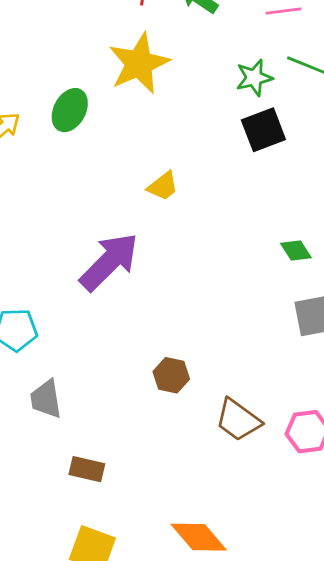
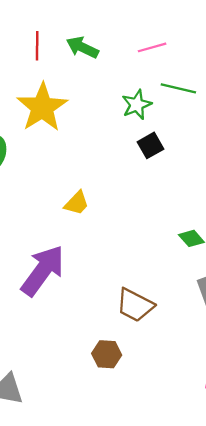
black square: (263, 130) -> (151, 145), size x0.7
brown trapezoid: (238, 420) -> (135, 305), moved

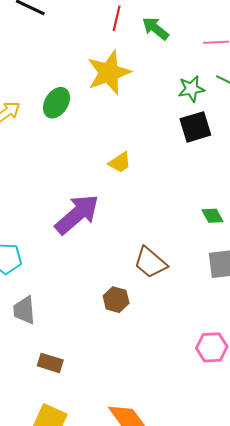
black square: (151, 145) -> (195, 127), size x1.4

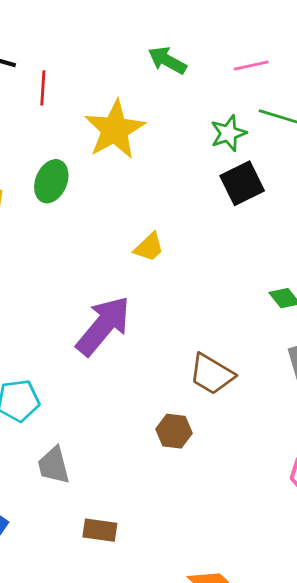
red line: (117, 18) -> (43, 88), moved

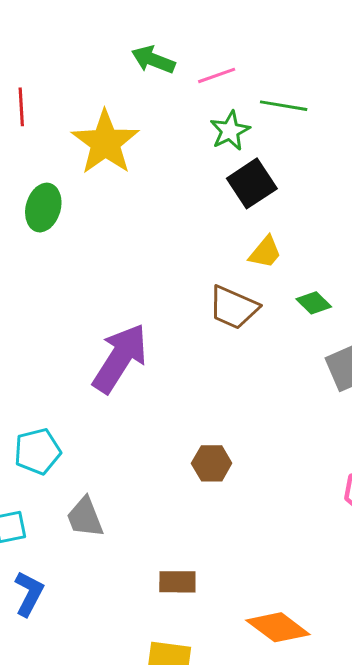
pink line: (251, 65) -> (217, 75), moved
yellow trapezoid: (149, 247) -> (265, 252), moved
brown trapezoid: (212, 374) -> (233, 307), moved
brown rectangle: (100, 530) -> (177, 582), moved

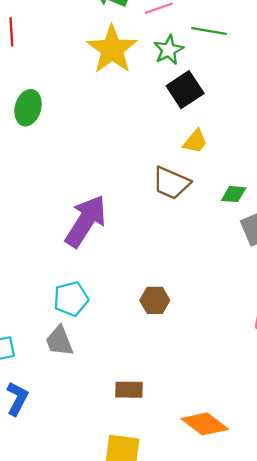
yellow star: (105, 142) -> (112, 49), moved
green diamond: (314, 303) -> (234, 194), moved, turned -40
cyan pentagon: (37, 451) -> (71, 299), moved

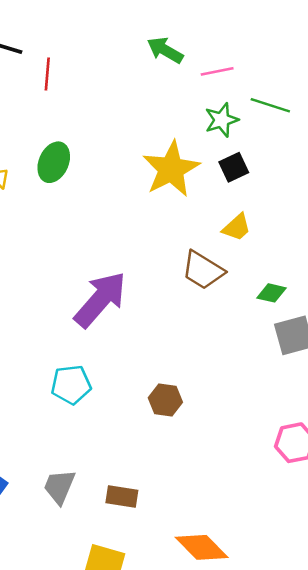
yellow star: (112, 49) -> (171, 169), moved
black square: (185, 90) -> (234, 167), size x0.7
gray trapezoid: (59, 341) -> (59, 487), moved, turned 36

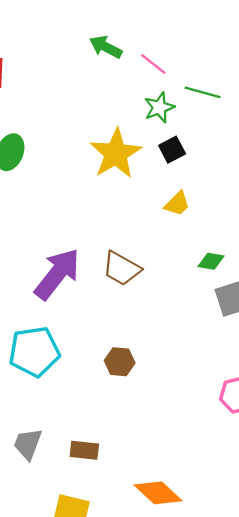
pink line: (217, 71) -> (153, 64), turned 52
brown trapezoid: (203, 270) -> (121, 269), moved
cyan pentagon: (71, 385) -> (34, 352), size x1.4

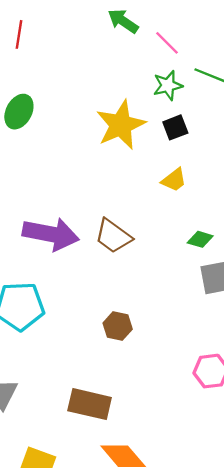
purple arrow: (57, 274) -> (51, 234), turned 56
brown hexagon: (120, 362) -> (118, 326), moved
brown rectangle: (84, 450) -> (90, 404), moved, size x1.5

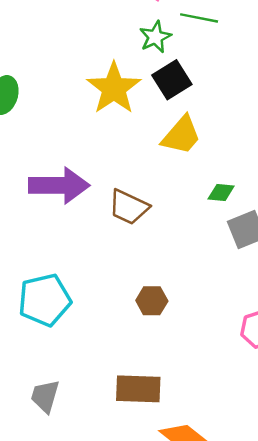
black square: (175, 127) -> (172, 80), size x1.4
yellow trapezoid: (174, 180) -> (181, 135), size x1.5
purple arrow: (51, 234) -> (59, 185), moved

